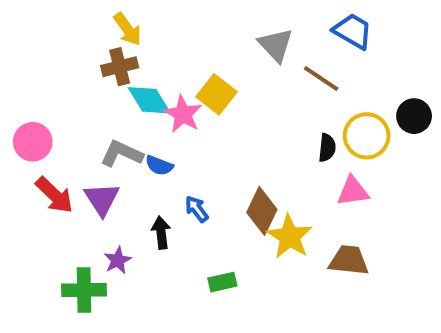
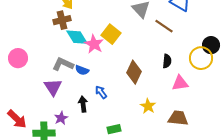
yellow circle: (367, 136) -> (201, 58), moved
red arrow: (54, 195) -> (17, 119), moved
brown diamond: (262, 211) -> (134, 72), moved
yellow star: (290, 237) -> (148, 106), size x0.7

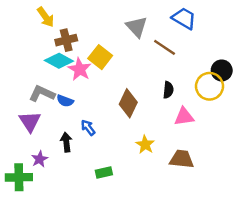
brown cross: (62, 20) -> (66, 40), moved
cyan diamond: (77, 37) -> (59, 61), turned -30

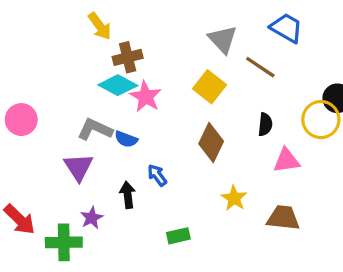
yellow square: (100, 57) -> (210, 87), moved

